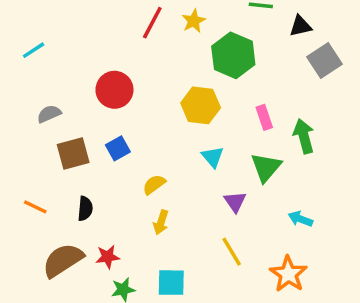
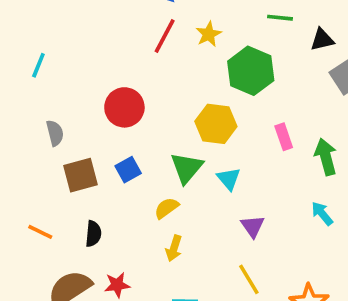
cyan line: (34, 50) -> (38, 65), turned -35
gray semicircle: (49, 114) -> (55, 133), turned 100
green triangle: (266, 167) -> (187, 168), moved
cyan arrow: (300, 219) -> (322, 214), moved, turned 30

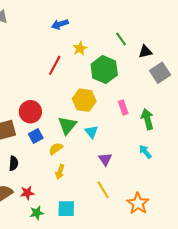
green line: (280, 18) -> (121, 39), turned 48
red line: (165, 36) -> (55, 65), moved
red circle: (124, 107) -> (30, 112), moved
blue square: (128, 170) -> (36, 136), moved

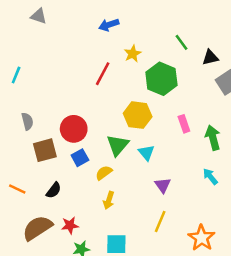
black semicircle: (14, 163) -> (54, 190), turned 32
yellow line: (103, 190) -> (160, 222), turned 54

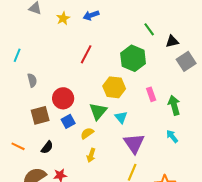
yellow star: (133, 54) -> (63, 18), moved
gray semicircle: (27, 121) -> (32, 80), moved
purple triangle: (163, 185) -> (134, 143), size x1.6

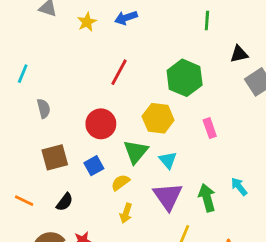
green line: (149, 29) -> (207, 21), moved, turned 40
red circle: (63, 98) -> (101, 124), moved
green arrow: (174, 105) -> (207, 198), moved
purple triangle: (134, 143) -> (168, 196), moved

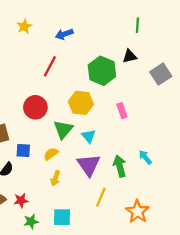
blue arrow: (126, 18) -> (64, 34), moved
green line: (207, 21) -> (137, 25), moved
black triangle: (239, 54) -> (130, 56), moved
blue square: (94, 166) -> (23, 151), moved, turned 32

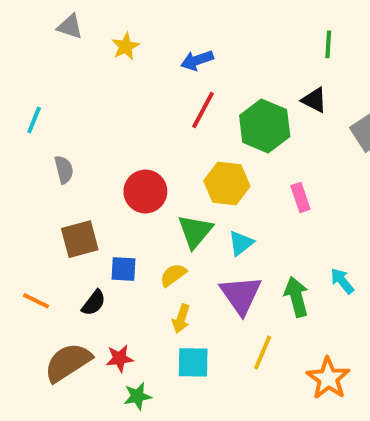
black triangle: (130, 56) -> (314, 100), turned 40
red line: (50, 66) -> (203, 110), moved
cyan triangle: (89, 136) -> (241, 243), turned 32
cyan square: (62, 217) -> (193, 362), moved

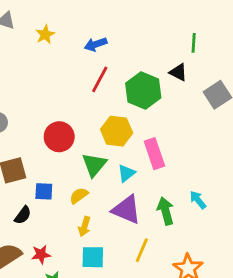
green line: (328, 44) -> (194, 43), moved
pink rectangle: (300, 197) -> (154, 154), moved, size x1.5
purple triangle: (241, 295) -> (126, 210), turned -32

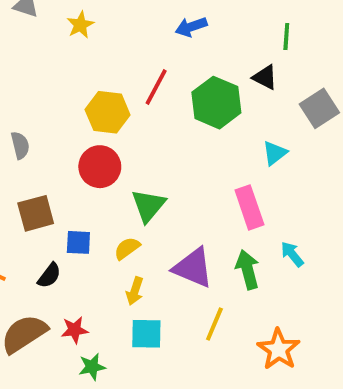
blue arrow: (96, 44) -> (191, 27), moved
yellow hexagon: (117, 131) -> (108, 112), moved
pink rectangle: (154, 154) -> (249, 207), moved
cyan triangle: (126, 173) -> (275, 153), moved

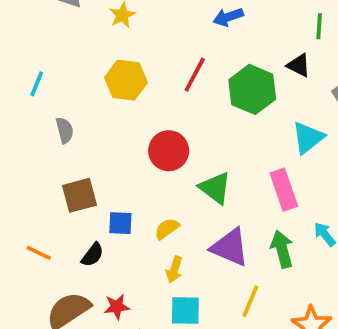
yellow hexagon: (108, 112) -> (126, 80), moved
cyan triangle: (275, 153) -> (308, 138), size x1.4
red circle: (100, 167) -> (169, 151), moved
green triangle: (148, 206) -> (215, 188), moved, turned -33

